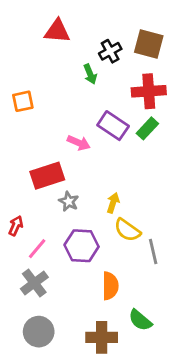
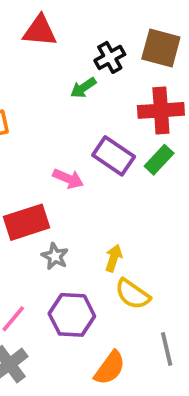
green arrow: (90, 74) -> (83, 88), turned 78
gray line: (153, 251) -> (167, 349), moved
orange semicircle: (110, 286) -> (110, 368), turned 36

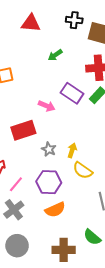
black cross: (110, 57) -> (74, 20), moved, turned 35
gray star: (55, 256) -> (49, 149), moved
orange semicircle: (110, 368) -> (55, 210), moved, turned 30

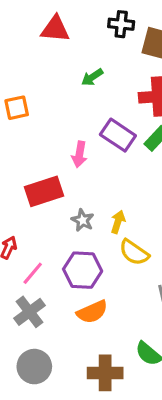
pink arrow: (47, 106) -> (79, 154), turned 77

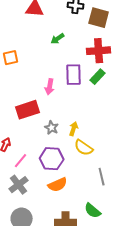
purple rectangle: (118, 135) -> (74, 75), turned 55

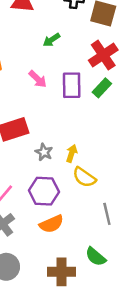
red cross: (99, 51) -> (103, 55), turned -30
pink arrow: (50, 87) -> (38, 79), moved, turned -56

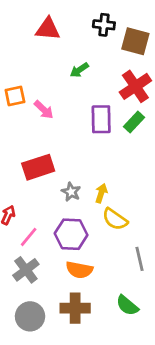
pink arrow: (38, 79) -> (44, 110), moved
orange semicircle: (51, 224) -> (79, 270), turned 35
brown cross: (62, 272) -> (75, 308), moved

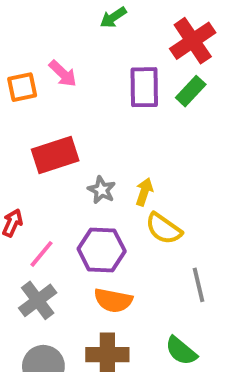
orange square: (15, 96) -> (22, 87), moved

